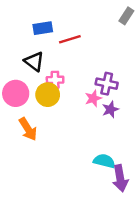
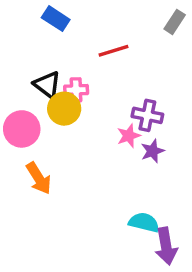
blue rectangle: (43, 28) -> (56, 19), moved, turned 42
red line: (70, 39) -> (113, 51), moved
pink cross: (55, 80) -> (76, 90), moved
yellow circle: (48, 95) -> (64, 109), moved

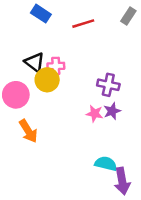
red line: (113, 51) -> (83, 24), moved
pink star: (129, 136) -> (95, 114), moved, turned 30

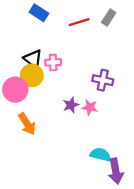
gray rectangle: (128, 16) -> (109, 17), moved
yellow circle: (47, 80) -> (32, 75), moved
purple star: (112, 111) -> (71, 105), moved

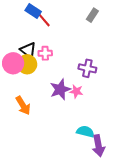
red line: (79, 22) -> (43, 19), moved, turned 66
pink circle: (15, 90) -> (13, 63), moved
purple star: (71, 105) -> (60, 89), size x1.5

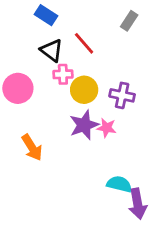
red line: (43, 19) -> (84, 43), moved
black triangle: (28, 50) -> (52, 50), moved
yellow circle: (27, 64) -> (84, 90), moved

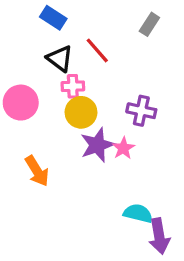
yellow circle: (84, 90) -> (81, 112), moved
pink star: (107, 128) -> (123, 148), turned 30

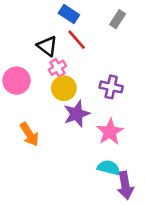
blue rectangle: (53, 18) -> (69, 14), moved
pink cross: (73, 86) -> (57, 68), turned -30
pink star: (123, 148) -> (110, 132), moved, size x1.5

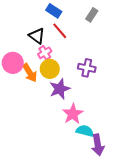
pink star: (110, 132) -> (73, 114), moved
orange arrow: (29, 134) -> (30, 73), moved

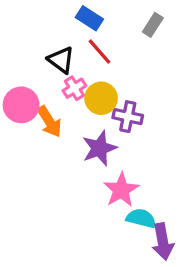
purple cross: (87, 68) -> (128, 117), moved
yellow circle: (50, 69) -> (101, 98), moved

